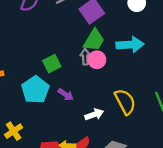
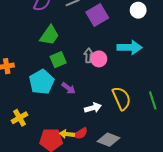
green trapezoid: (94, 40) -> (50, 35), moved

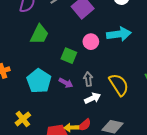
gray arrow: (89, 55) -> (88, 79), moved
pink circle: (99, 59) -> (91, 42), moved
green square: (58, 60) -> (69, 56), moved, turned -35

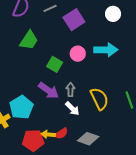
cyan pentagon: (39, 81) -> (21, 107), moved
purple arrow: (66, 83) -> (48, 90), size x1.5
white arrow: (93, 98) -> (72, 109), turned 63

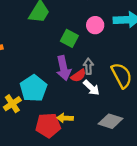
purple arrow: (48, 90) -> (63, 68), turned 45
red semicircle: (61, 133) -> (78, 76), moved

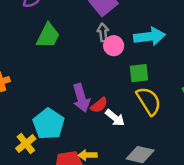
green square: (69, 38) -> (139, 73), moved, turned -30
gray arrow: (88, 66) -> (103, 32), moved

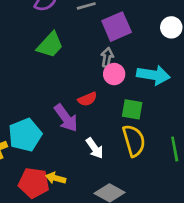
purple arrow: (81, 98) -> (66, 118), turned -36
red semicircle: (99, 105) -> (87, 99), moved

